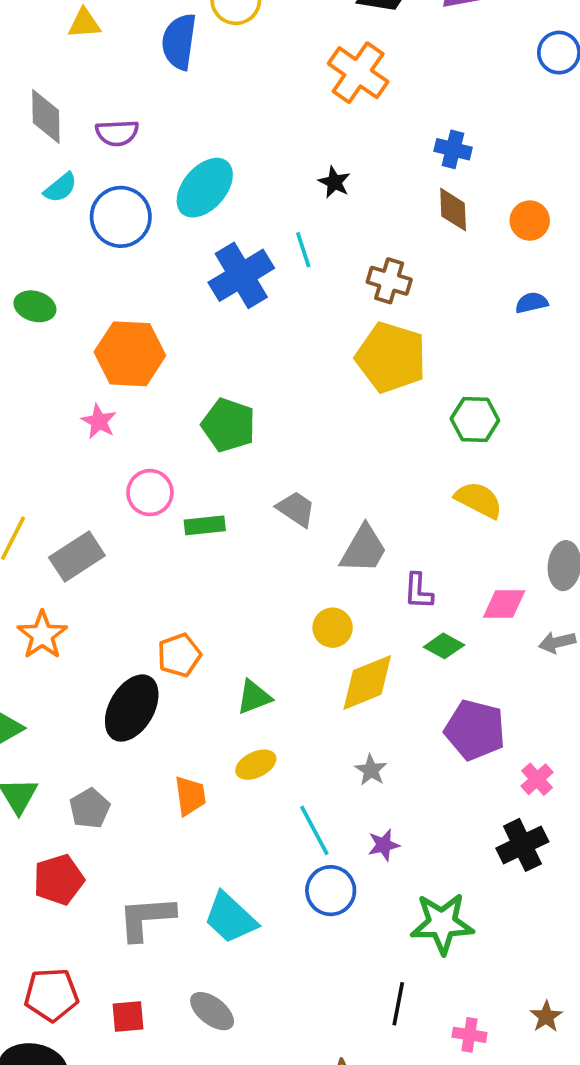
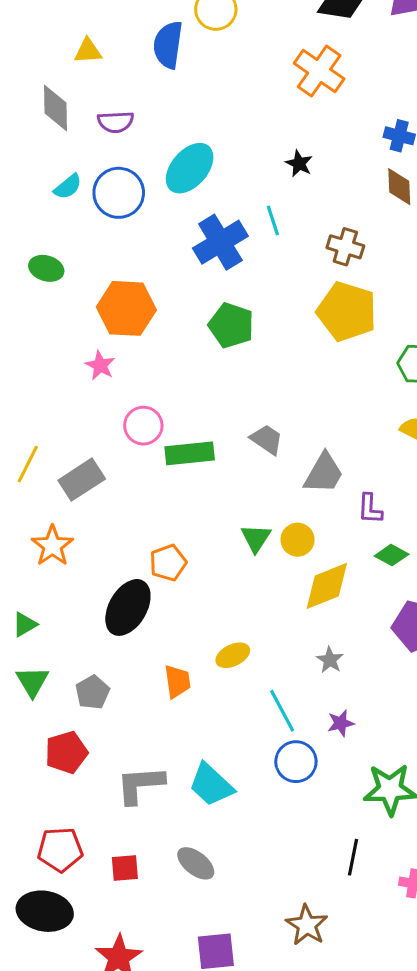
yellow triangle: (84, 23) -> (88, 51), moved
cyan semicircle: (60, 188) -> (68, 187), moved
green pentagon: (228, 425) -> (231, 325), moved
green rectangle: (205, 525) -> (190, 453), size x1.4
green triangle: (254, 697) -> (256, 538), moved, turned -36

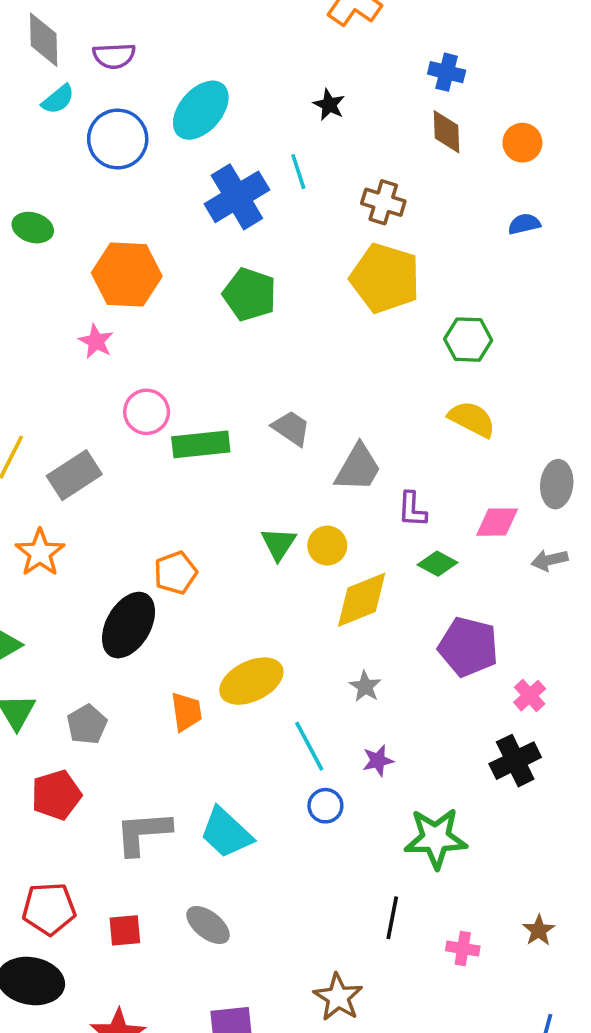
cyan semicircle: (68, 187) -> (58, 99), moved
yellow ellipse: (233, 655) -> (251, 681), size x1.6
blue circle: (296, 762) -> (325, 806), size x0.7

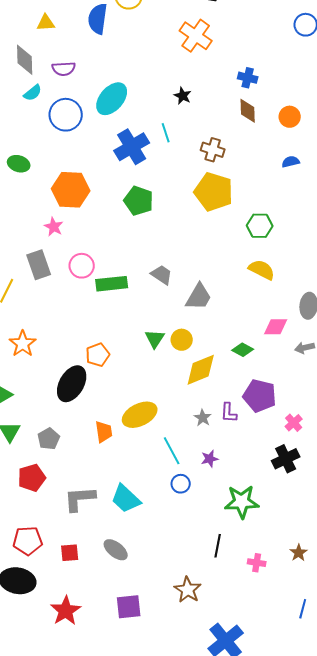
gray rectangle: (74, 475) -> (39, 265), moved, turned -76
purple L-shape: (412, 509) -> (229, 413), moved

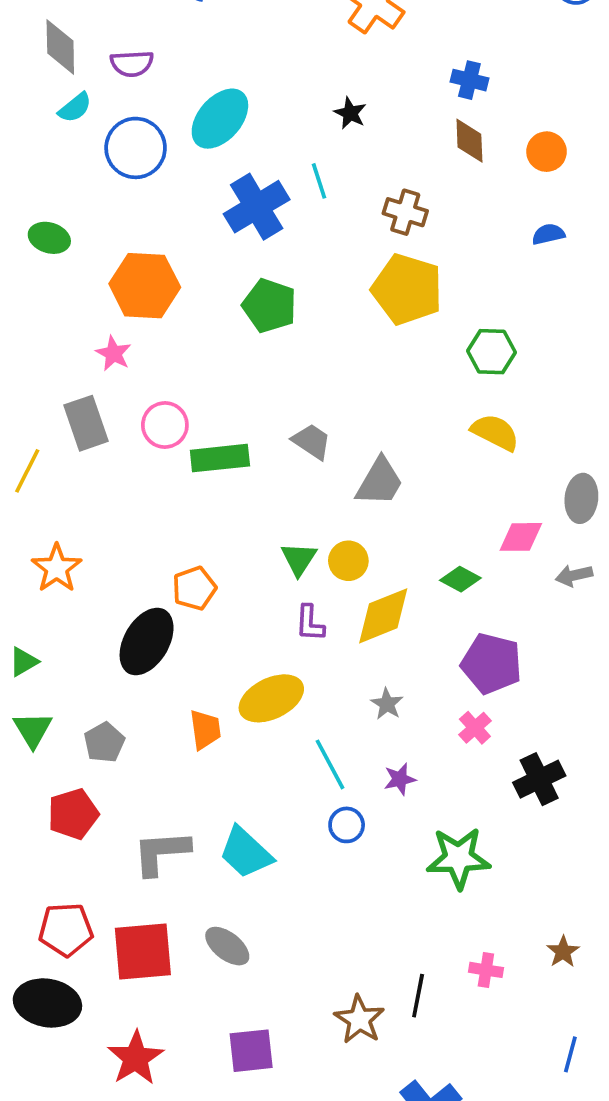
purple L-shape: (229, 413) -> (310, 623), moved
pink cross: (294, 423) -> (475, 728), moved
black line: (218, 546) -> (418, 996), moved
red square: (70, 553) -> (143, 952), size x1.8

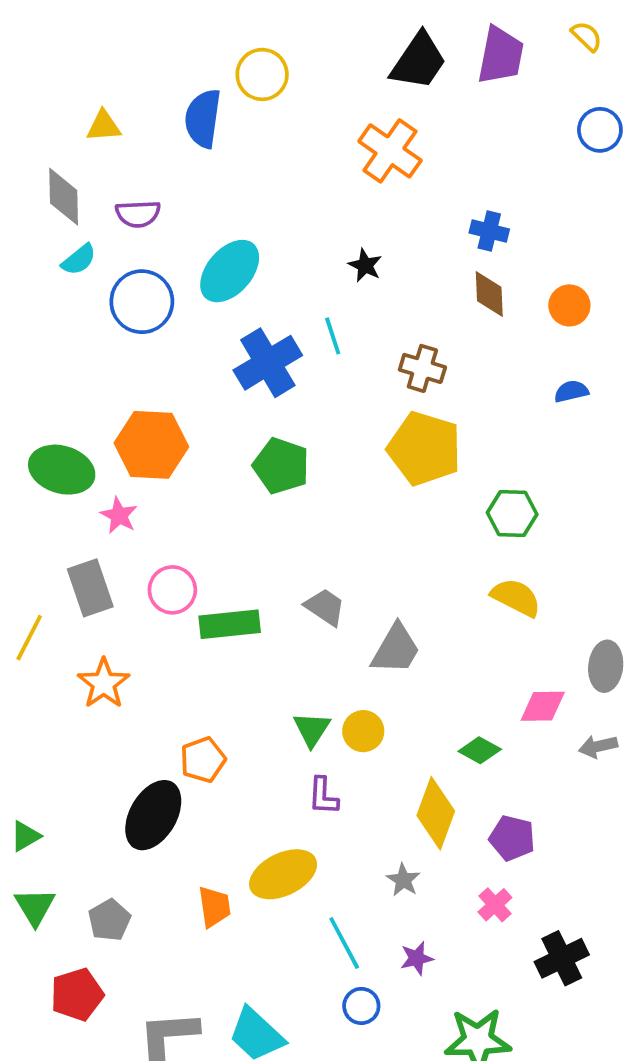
green ellipse: (49, 238) -> (62, 470), moved, size x1.5
orange star: (57, 568) -> (104, 683), moved
yellow diamond: (383, 616) -> (436, 813), moved, turned -48
purple pentagon: (491, 664) -> (512, 838), size x0.7

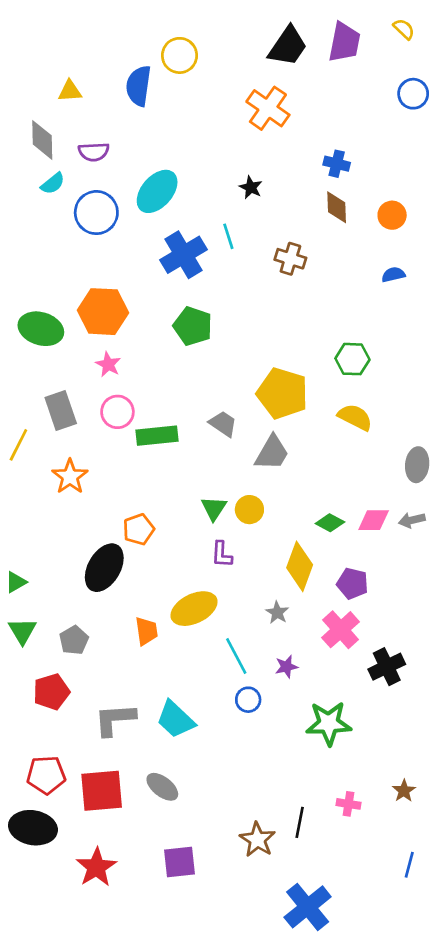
yellow pentagon: (424, 449) -> (282, 393), moved
pink star: (119, 515) -> (108, 364), moved
pink diamond: (543, 706) -> (374, 520), moved
pink cross: (495, 905) -> (341, 630), size x1.6

